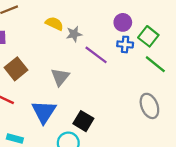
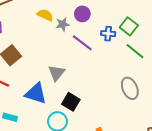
purple circle: (123, 22) -> (82, 14), moved
gray triangle: (60, 77) -> (56, 73), moved
blue triangle: (44, 112) -> (36, 93), turned -45

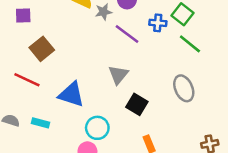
gray triangle: (56, 73) -> (118, 75), moved
black square: (71, 102) -> (137, 104), moved

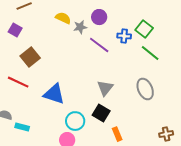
purple square: (23, 15) -> (15, 30), turned 32
gray triangle: (118, 75) -> (105, 88), moved
black square: (137, 104) -> (101, 113), moved
cyan rectangle: (41, 123) -> (22, 127), moved

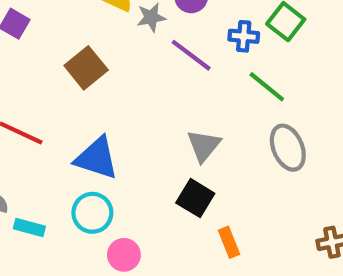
green line: (150, 53) -> (267, 87), moved
brown square: (30, 57) -> (86, 68), moved
cyan circle: (75, 121) -> (92, 213), moved

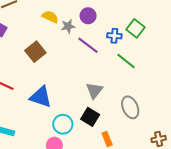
gray ellipse: (288, 148) -> (130, 107), moved
cyan circle: (92, 213) -> (63, 124), moved

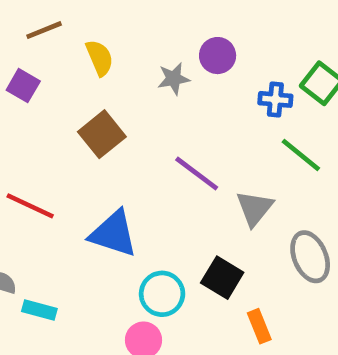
yellow semicircle: (50, 17) -> (100, 58), moved, turned 42
purple line: (88, 45) -> (197, 173), moved
gray triangle: (94, 91) -> (255, 208), moved

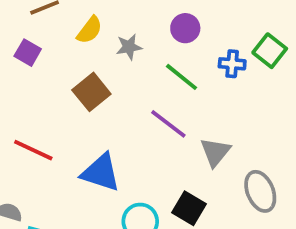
yellow semicircle: (100, 58) -> (90, 30), turned 60
gray star: (174, 79) -> (129, 47), moved
green line: (301, 155) -> (182, 77), moved

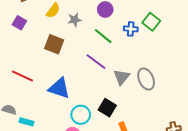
brown square: (91, 92) -> (54, 44), turned -30
gray ellipse: (260, 191) -> (146, 79), moved

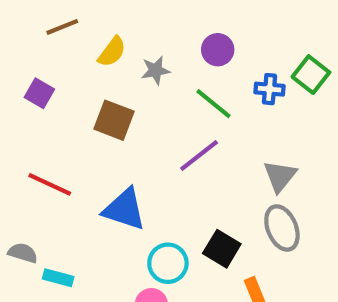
purple square: (19, 23) -> (39, 93), moved
purple line: (96, 62) -> (199, 155), turned -75
gray triangle: (122, 77) -> (280, 176), moved
gray ellipse: (146, 79) -> (282, 228), moved

